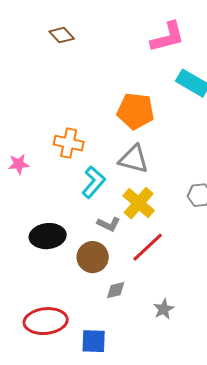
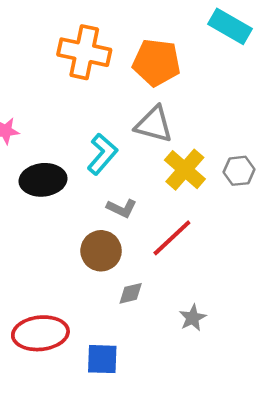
orange cross: (69, 143) -> (84, 52), moved, size x1.4
yellow cross: (139, 203) -> (185, 170), moved
black ellipse: (48, 236) -> (43, 180), moved

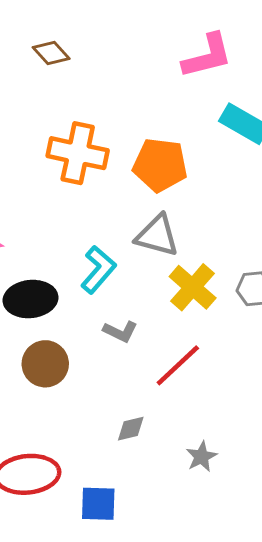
brown circle: (101, 251) -> (45, 364), moved

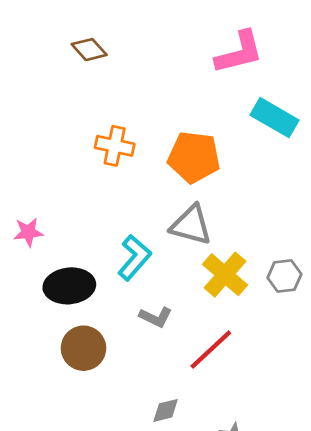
orange cross: (78, 153) -> (115, 146), size x0.7

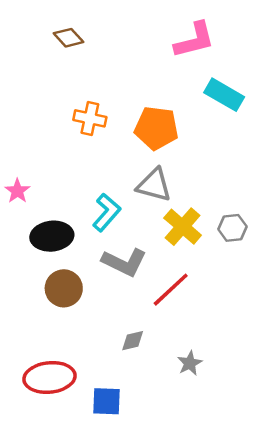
pink star: (28, 232) -> (17, 191), turned -30
gray L-shape: (156, 317) -> (124, 262), size x1.6

